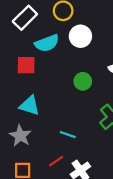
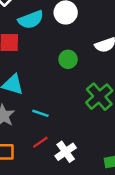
cyan line: (68, 135) -> (40, 113), moved

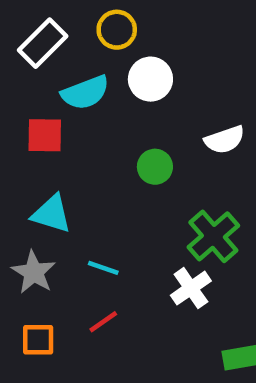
white cross: (66, 152) -> (191, 288), moved

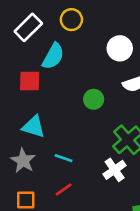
white circle: (150, 79) -> (120, 48), moved
cyan semicircle: (85, 93) -> (53, 56), turned -40

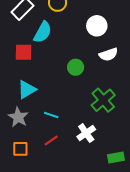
cyan triangle: (34, 127) -> (27, 90), turned -48
white cross: (115, 170) -> (86, 133), moved

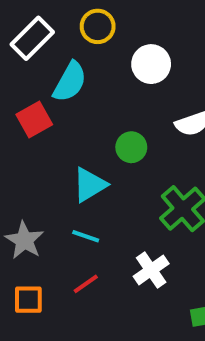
white circle: (97, 26) -> (151, 64), moved
red square: (24, 52) -> (34, 119), turned -30
cyan triangle: (27, 90) -> (90, 185), moved

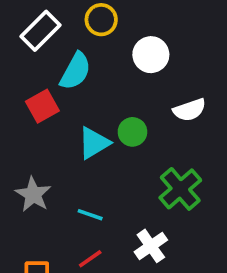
cyan triangle: (90, 185) -> (94, 143), moved
gray star: (24, 240) -> (33, 194), moved

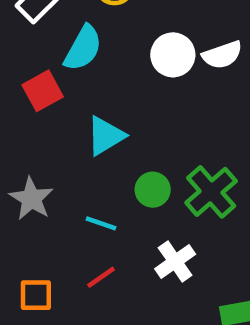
white circle: (151, 55) -> (173, 55), moved
white semicircle: (189, 110) -> (222, 55), moved
green circle: (132, 132) -> (153, 190), moved

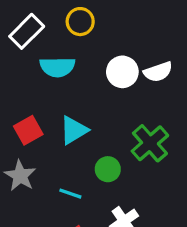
cyan semicircle: (83, 48) -> (57, 67), turned 60
red square: (43, 91) -> (28, 130), moved
green cross: (211, 192) -> (150, 143), moved

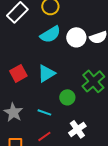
cyan semicircle: (57, 67) -> (50, 34), moved, turned -30
gray star: (20, 176) -> (13, 112), moved

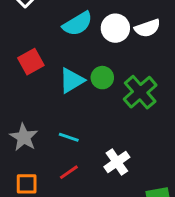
red square: (18, 73) -> (31, 62), moved
green circle: (67, 97) -> (102, 78), moved

